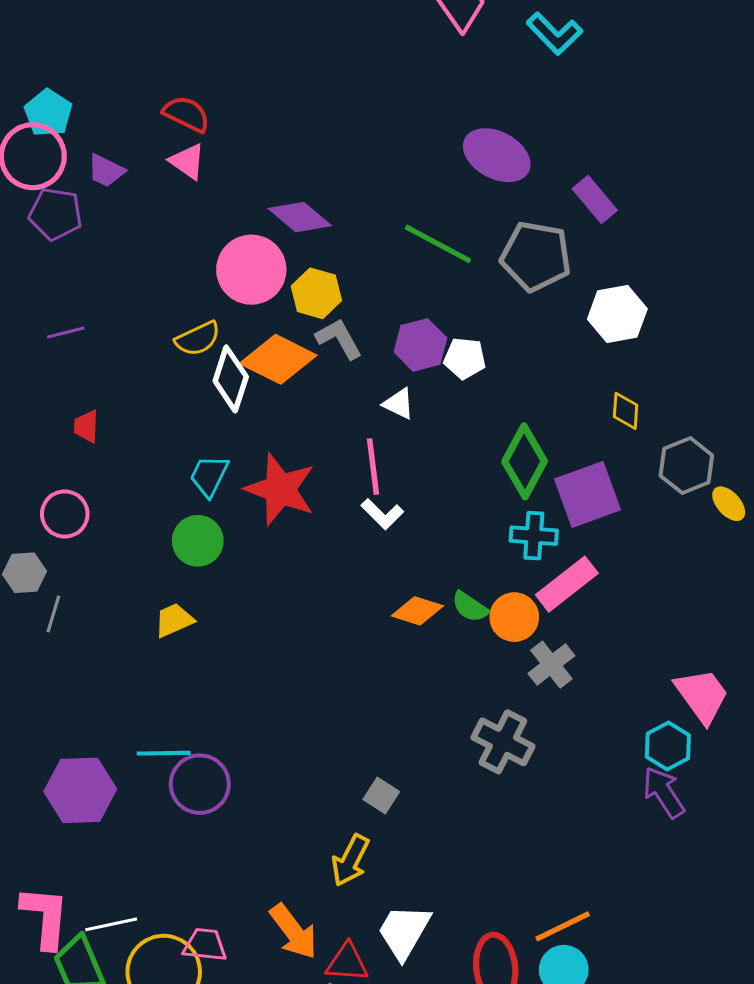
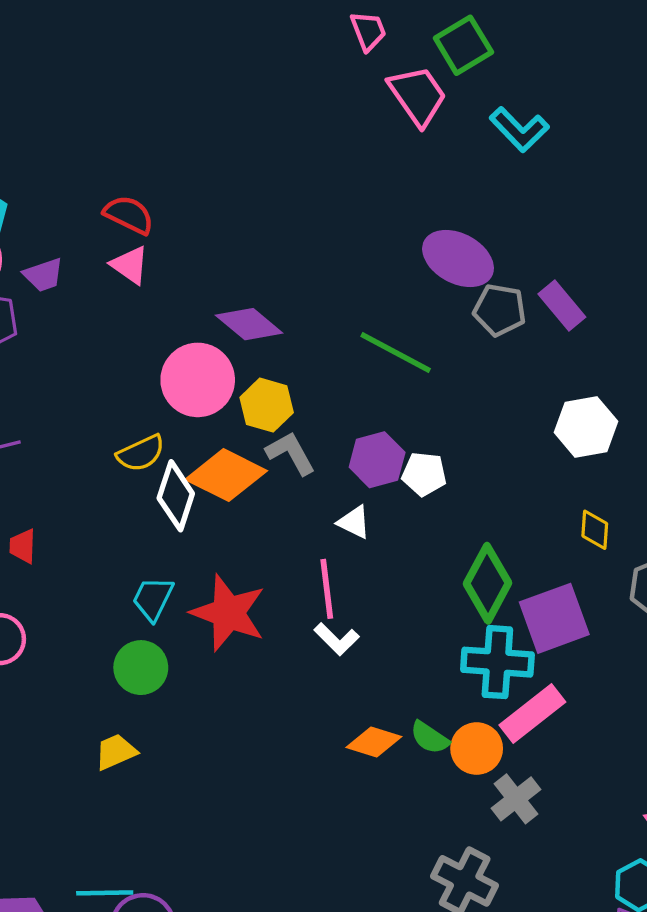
purple trapezoid: (106, 171) -> (43, 275), turned -45
gray pentagon: (536, 256) -> (500, 310), moved, size x0.7
cyan cross: (534, 536) -> (497, 662), size x1.4

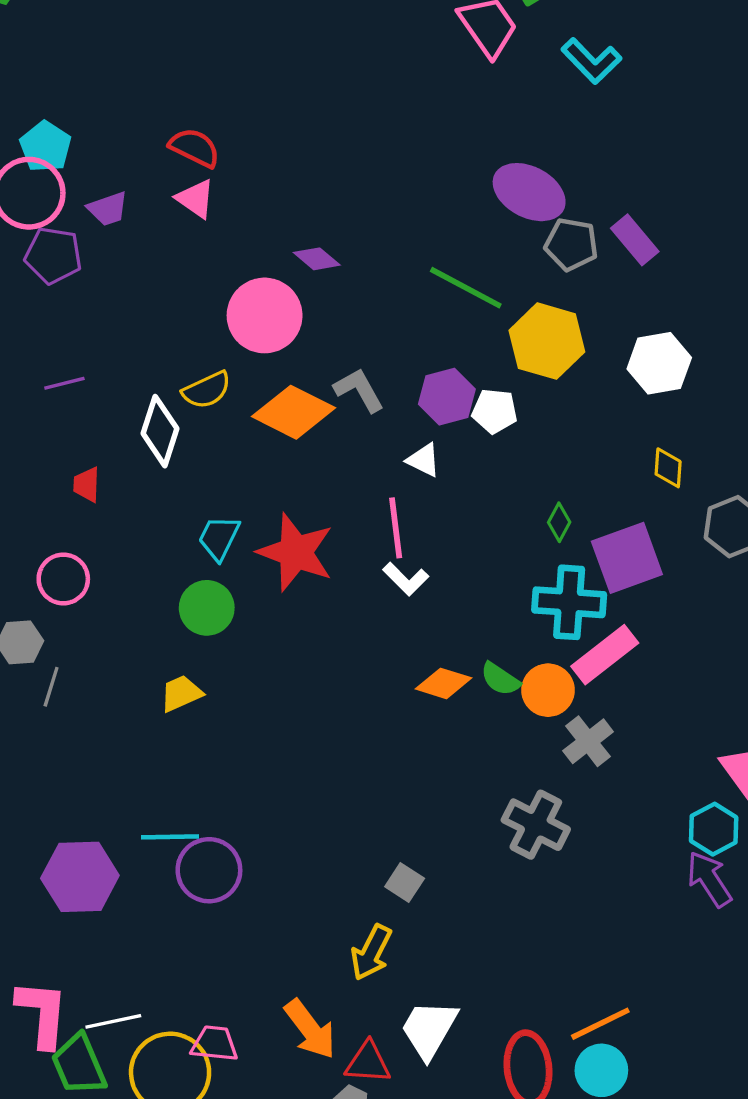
purple diamond: (249, 324) -> (317, 259), size x0.7
yellow hexagon: (267, 405) -> (547, 341), moved, size x1.4
white diamond: (176, 496) -> (160, 431), moved
green diamond: (488, 583) -> (559, 522), size x0.5

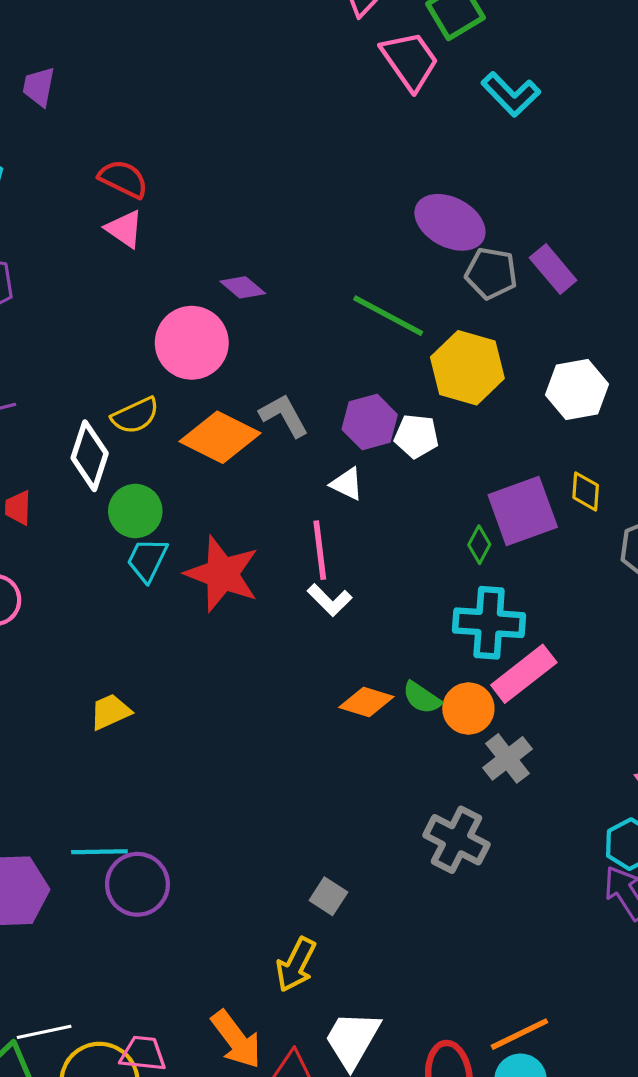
purple trapezoid: (108, 209) -> (39, 87), moved, turned 120
purple square: (627, 558) -> (523, 511), moved
green circle: (207, 608) -> (135, 511), moved

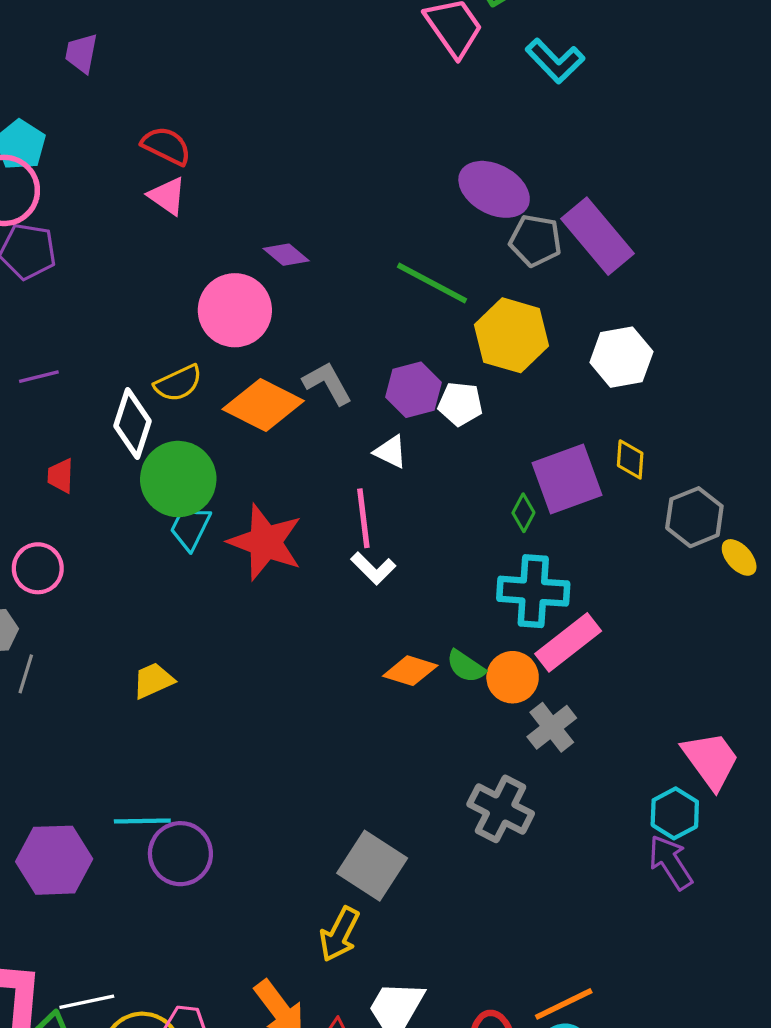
purple rectangle: (553, 269) -> (598, 236), size x1.5
green circle: (135, 511) -> (178, 479), size x1.4
gray square: (328, 896) -> (372, 866), size x1.8

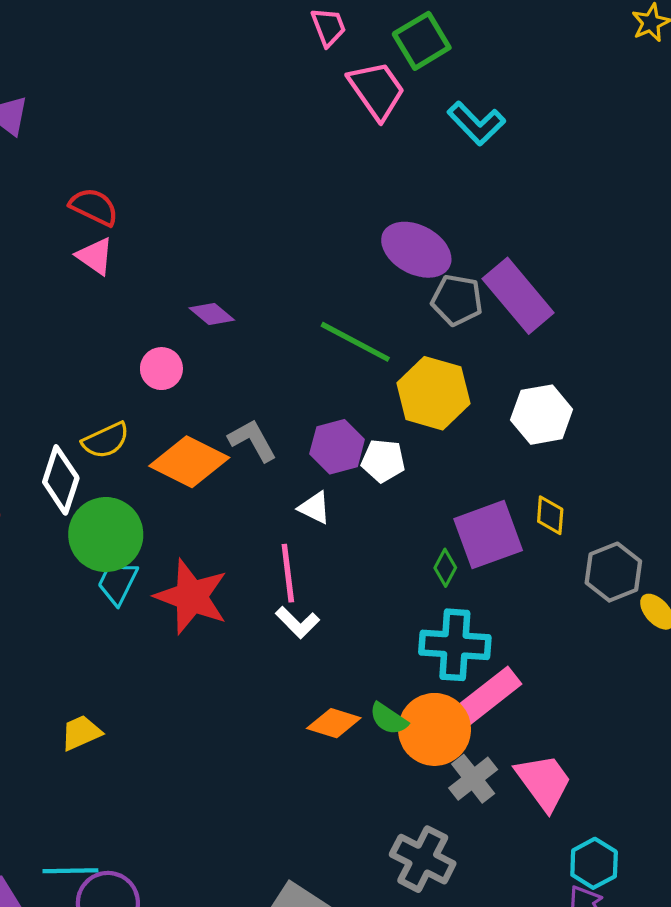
pink circle: (235, 310) -> (161, 369), size x0.6
orange circle: (513, 677) -> (435, 729), size x1.4
pink trapezoid: (711, 760) -> (544, 782), moved

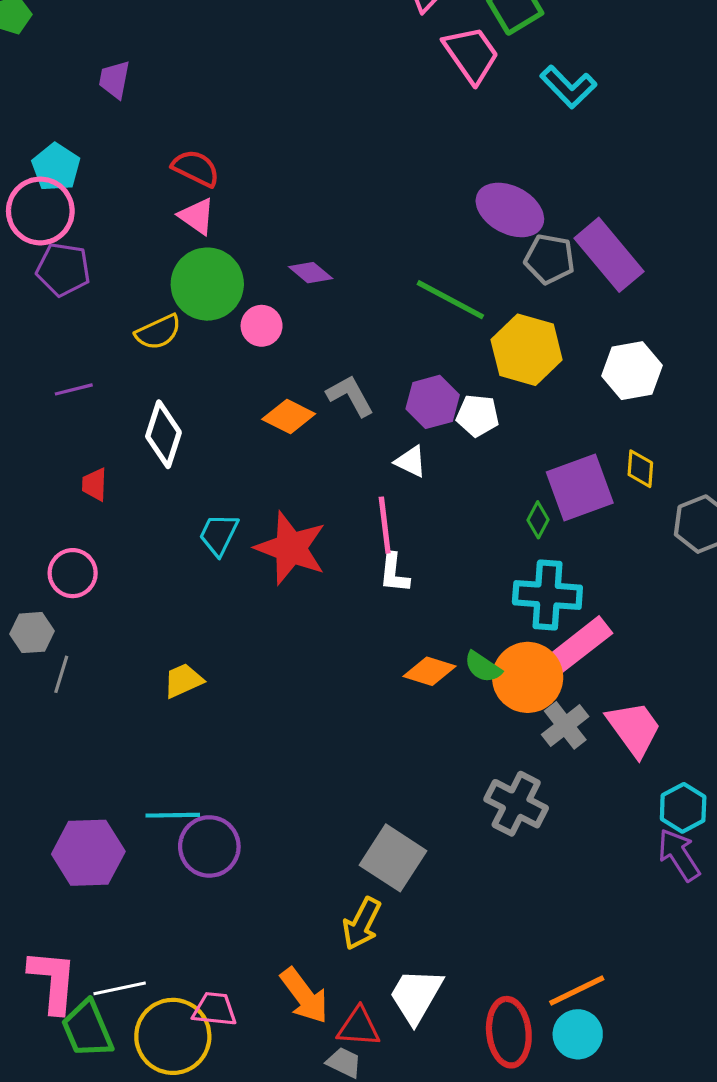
yellow semicircle: (106, 440) -> (158, 332), moved
orange diamond: (189, 462) -> (289, 417), size x0.7
green circle: (106, 535) -> (207, 284), moved
white L-shape: (297, 622) -> (394, 573), turned 51

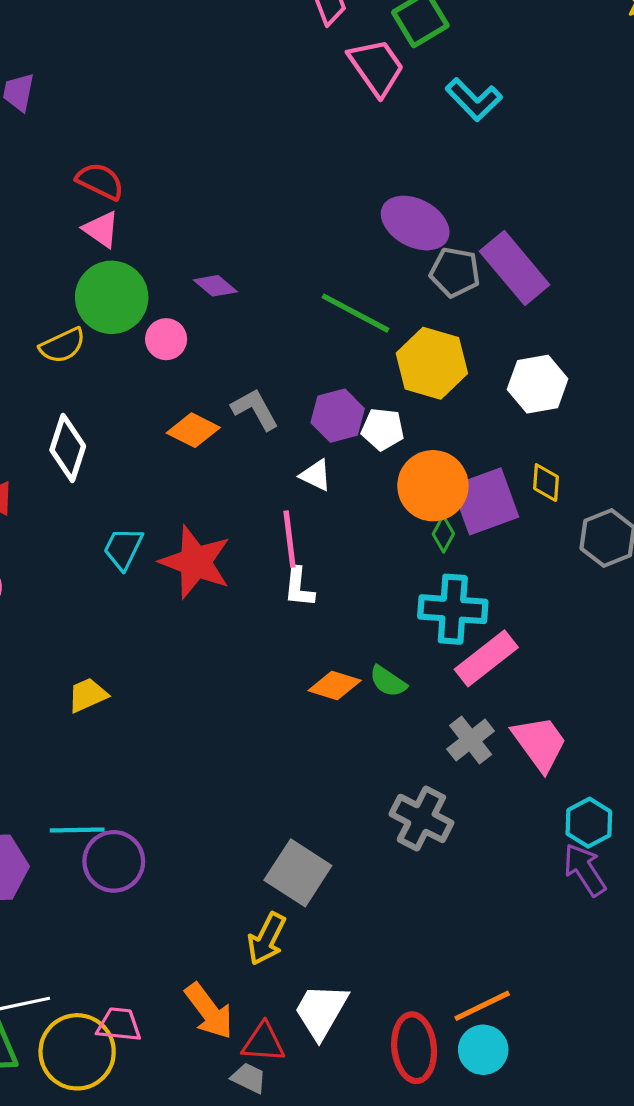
orange circle: (528, 677) -> (433, 486), moved

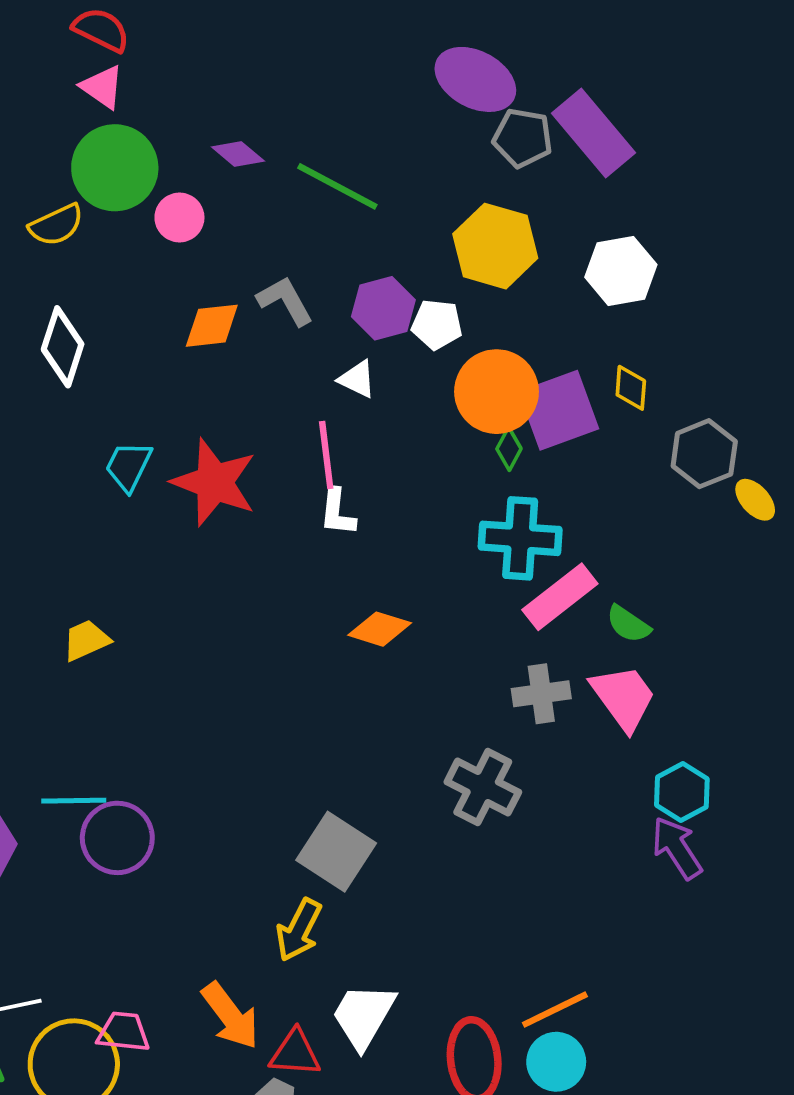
green line: (355, 313) -> (337, 186), moved
orange diamond: (193, 430) -> (212, 326), turned -33
green semicircle: (388, 681) -> (628, 624), moved
gray cross: (471, 740) -> (541, 694), turned 30

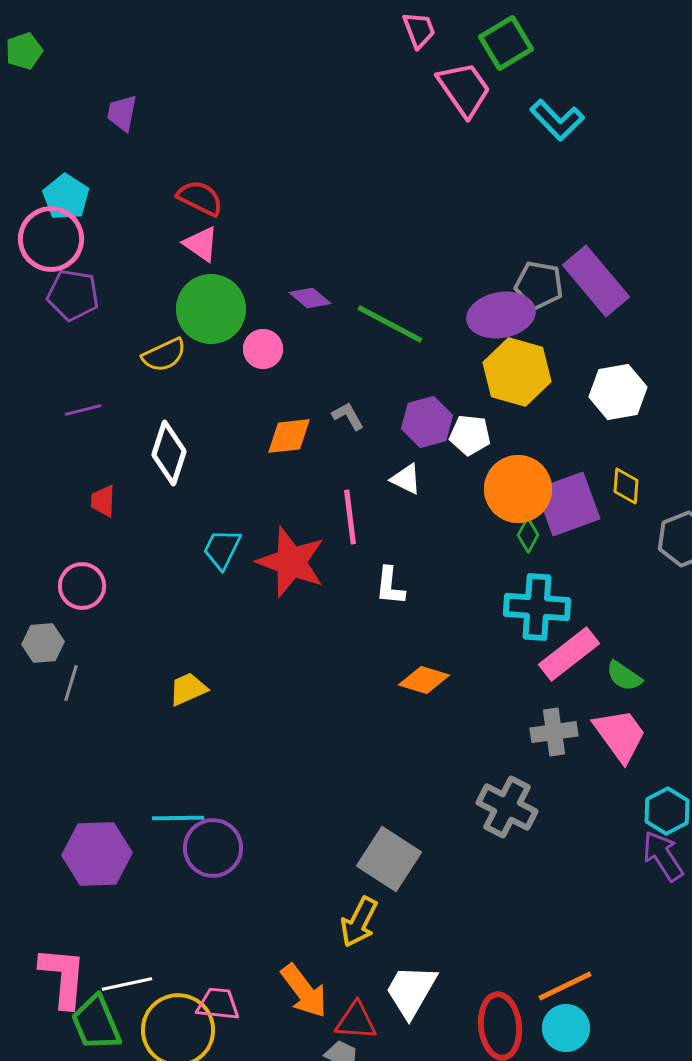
purple ellipse: (475, 79) -> (501, 315), moved, turned -38
gray L-shape: (285, 301) -> (348, 416), size x0.7
pink line: (326, 455) -> (350, 517), moved

